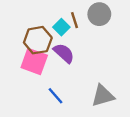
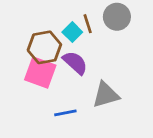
blue line: (56, 96) -> (65, 113), turned -60
gray triangle: (103, 96) -> (106, 95), moved

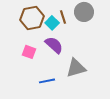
brown hexagon: (44, 47) -> (32, 18), moved
pink square: (40, 72) -> (29, 52), size x0.6

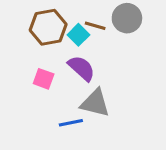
brown line: (63, 17) -> (95, 26), turned -56
gray triangle: (76, 68) -> (95, 103), moved, turned 30

